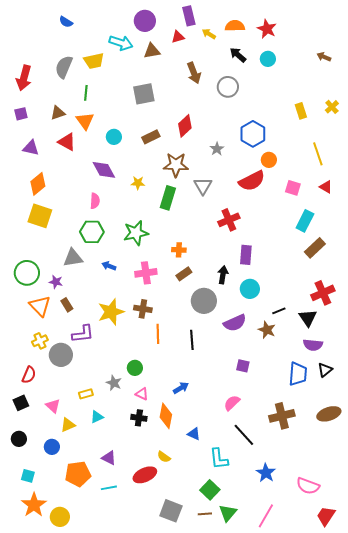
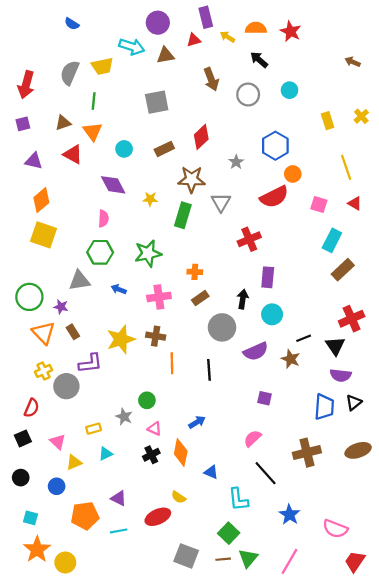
cyan circle: (268, 59) -> (289, 90), moved
black cross: (139, 418) -> (151, 455), turned -35

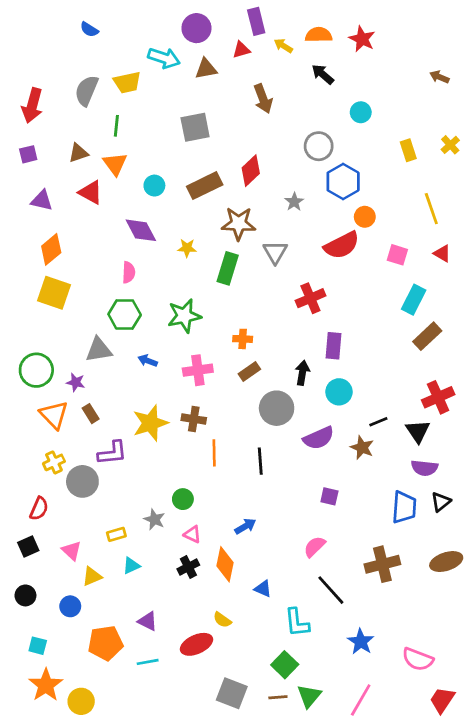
gray circle: (248, 95) -> (319, 146), moved
brown rectangle: (164, 149) -> (205, 186), size x1.4

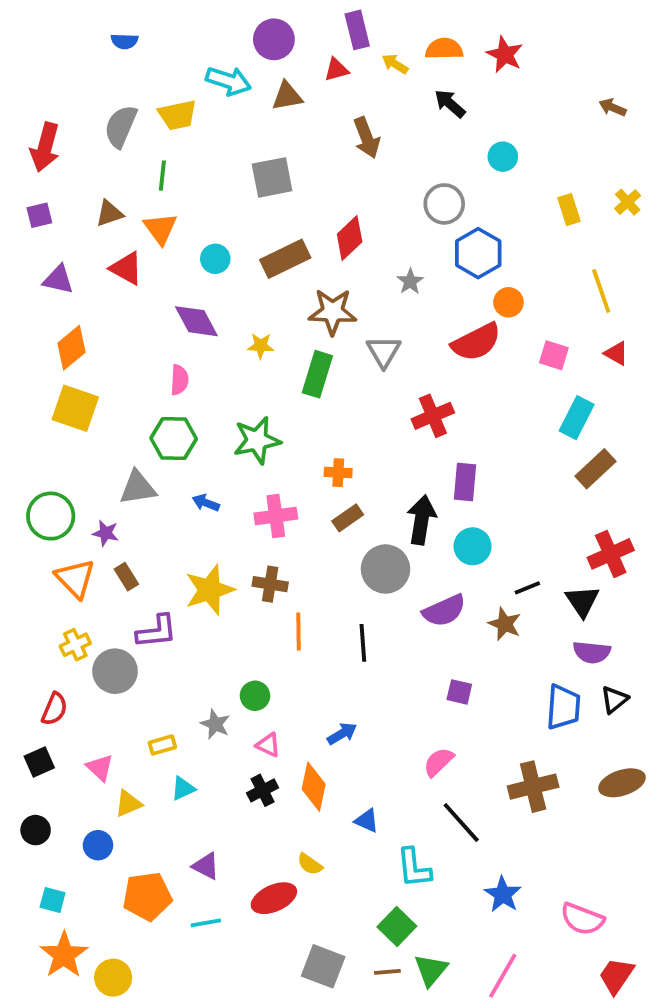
blue semicircle: (89, 29) -> (124, 41), turned -30
black arrow: (302, 373) -> (421, 520), size x1.4

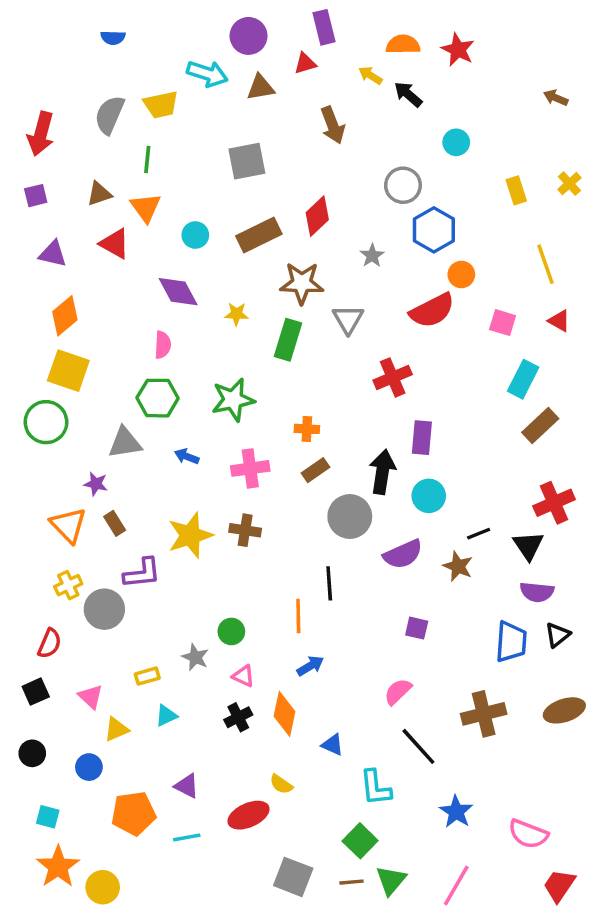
yellow arrow: (395, 64) -> (370, 75), moved
green circle: (51, 516) -> (46, 422), moved
orange line: (299, 631) -> (298, 616), moved

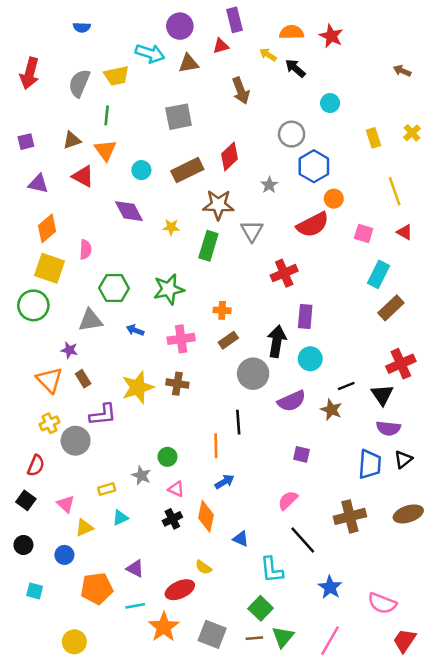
red arrow: (41, 134) -> (30, 73), moved
pink semicircle: (163, 345) -> (86, 250), moved
black square: (36, 692) -> (26, 500), turned -30
orange star: (58, 867) -> (164, 627), moved

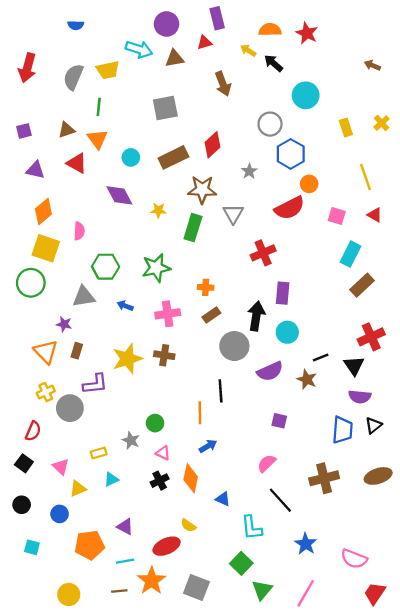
cyan circle: (330, 103) -> (306, 95), size x1.5
brown rectangle: (83, 379) -> (77, 351), turned 49
brown line: (254, 638) -> (119, 591), moved

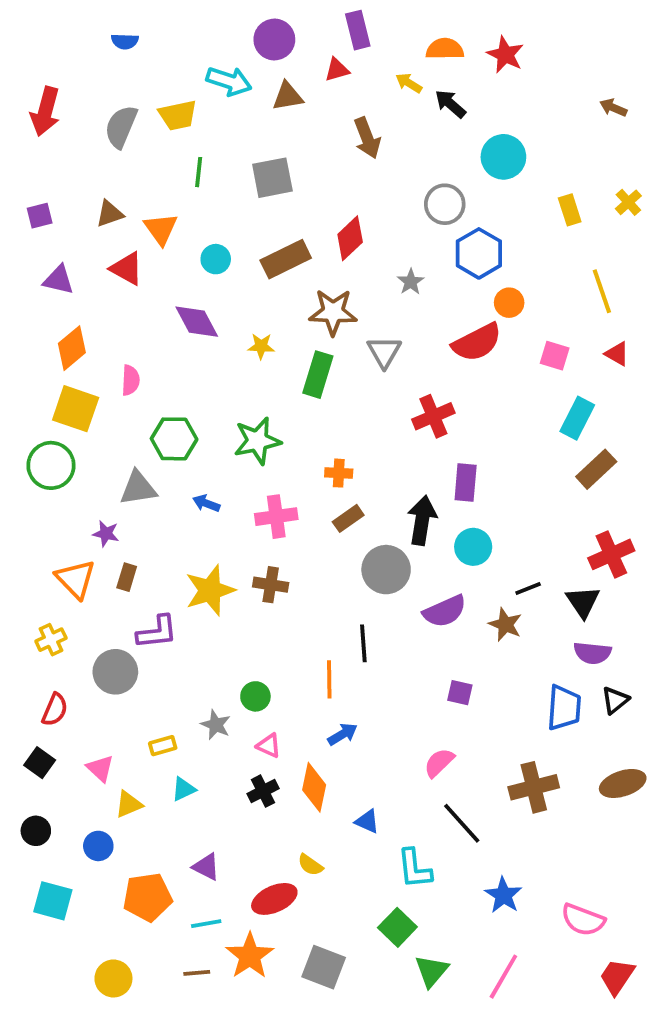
green line: (99, 107) -> (199, 172), moved
yellow cross: (46, 392) -> (51, 640), moved
cyan square: (32, 547) -> (53, 901), size x1.5

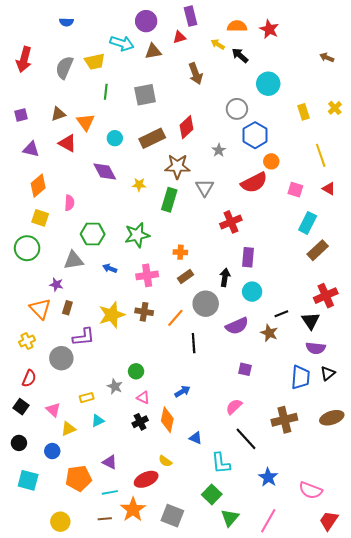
yellow square: (76, 409) -> (40, 218), size x0.7
black arrow: (422, 520) -> (225, 277), size x0.7
orange line: (329, 679) -> (175, 318), moved, turned 42

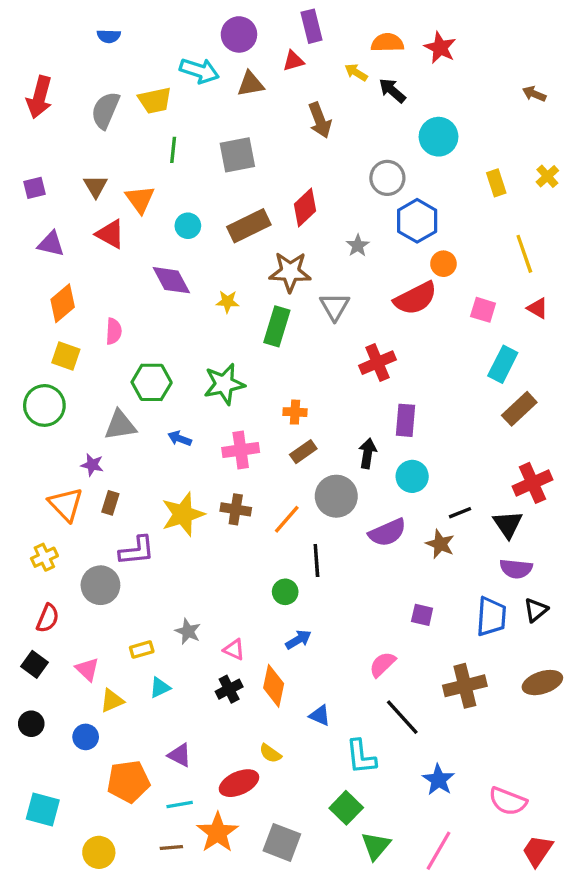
brown triangle: (58, 114) -> (96, 186), turned -42
purple square: (245, 369) -> (422, 615), moved
green circle: (136, 371) -> (285, 592), moved
cyan square: (28, 480) -> (43, 809), moved

